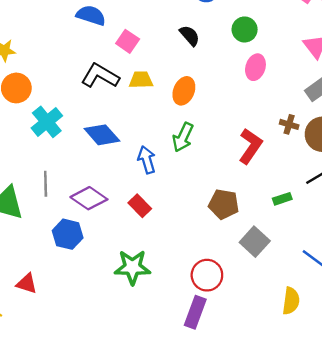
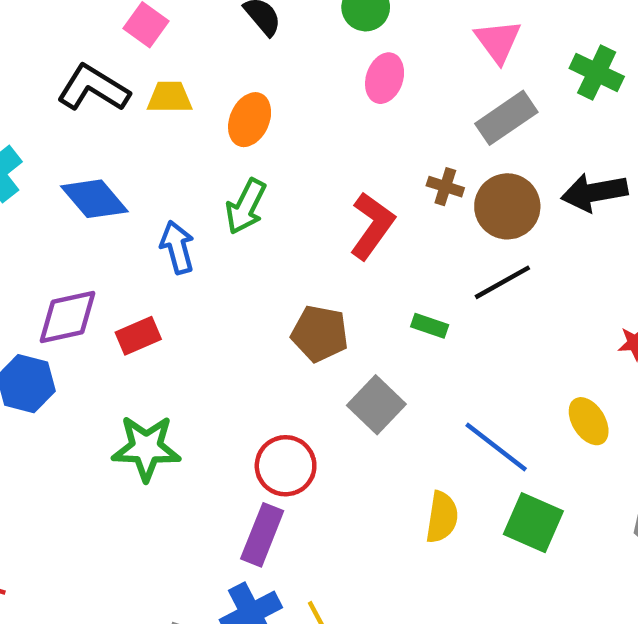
purple diamond: (89, 198) -> (68, 317), turned -48
green rectangle: (282, 199) -> (430, 326), turned 36
red rectangle: (140, 206) -> (138, 336), moved, turned -70

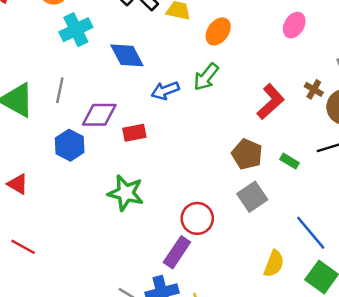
blue arrow: (177, 247) -> (165, 91), turned -108
brown pentagon: (320, 333) -> (247, 154), moved

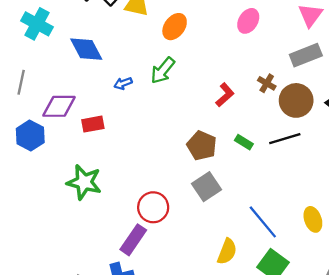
cyan cross: (76, 30) -> (37, 24), turned -36
blue arrow: (165, 91) -> (123, 83), size x0.7
red L-shape: (271, 102) -> (225, 95), size x0.7
green rectangle: (289, 161) -> (244, 142), moved

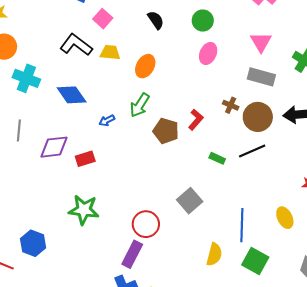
gray rectangle: (306, 55) -> (261, 77), turned 44
blue hexagon: (30, 136) -> (33, 243), moved
brown pentagon: (202, 146) -> (166, 131), moved
blue line: (263, 222) -> (242, 225), turned 48

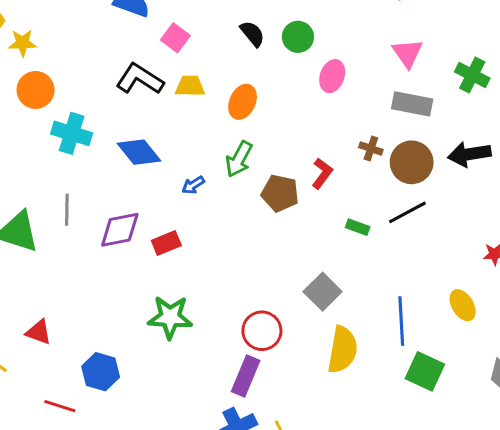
green circle: (203, 21) -> (298, 37), moved
yellow semicircle: (214, 254) -> (342, 350), moved, size x1.4

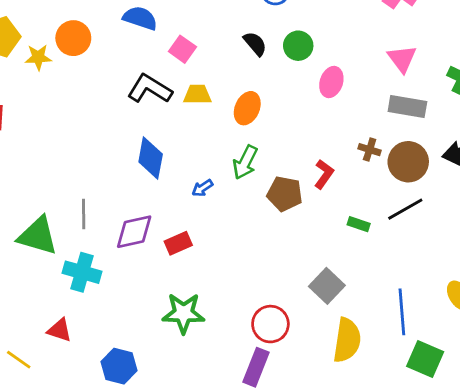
orange circle: (36, 90) -> (73, 38), moved
cyan cross: (72, 133) -> (82, 272), moved
blue diamond: (139, 152) -> (151, 158), turned 51

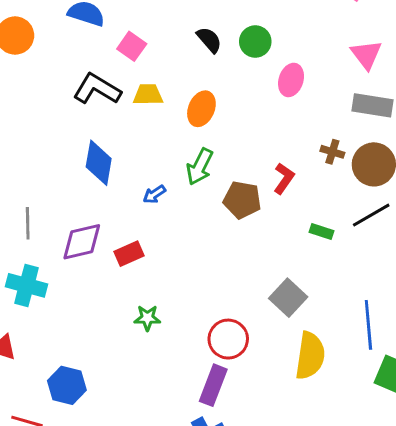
green star: (183, 313) -> (147, 318), moved, size x0.6

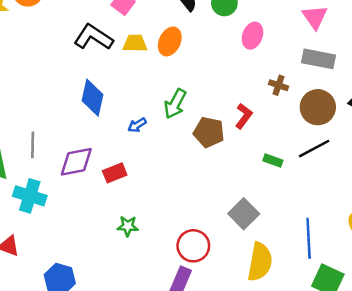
orange ellipse: (201, 109) -> (170, 41), moved
brown cross: (332, 152) -> (279, 85), moved

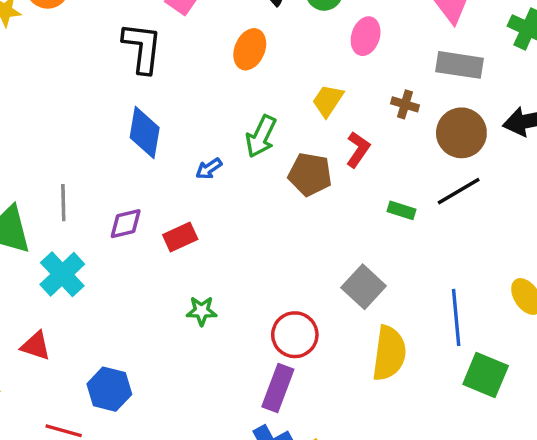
black L-shape: (93, 37) -> (142, 48), turned 66
yellow trapezoid: (135, 43) -> (328, 101), moved, turned -55
purple diamond: (76, 162) -> (126, 224), size x0.7
cyan cross: (30, 196) -> (62, 274), turned 32

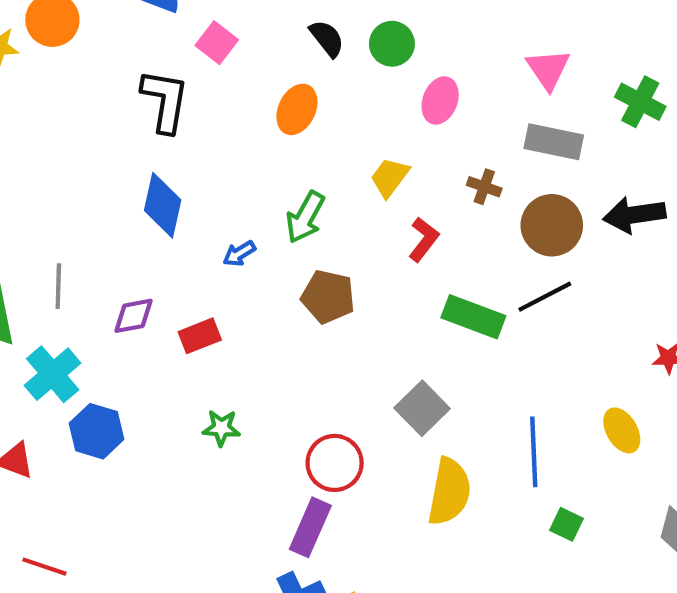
brown pentagon: (310, 174) -> (328, 297), moved
green rectangle: (402, 210) -> (473, 317), size x1.8
green square: (486, 375) -> (566, 524), size x0.6
blue hexagon: (109, 389) -> (97, 431), moved

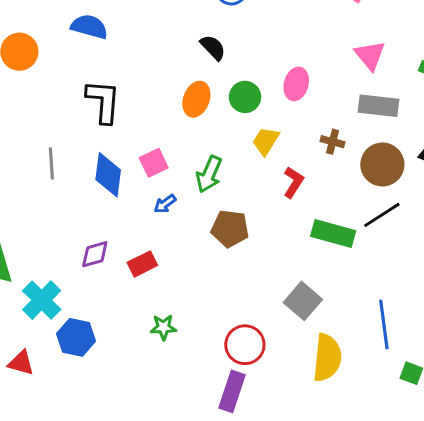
pink square: (217, 43) -> (154, 163), moved, turned 32
green circle: (392, 44) -> (245, 97), moved
gray line: (58, 286) -> (51, 163), moved

